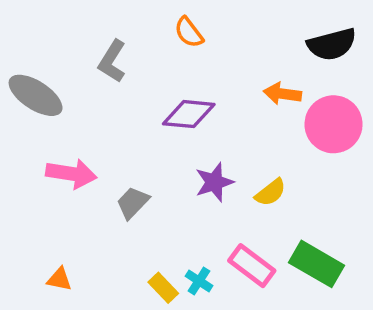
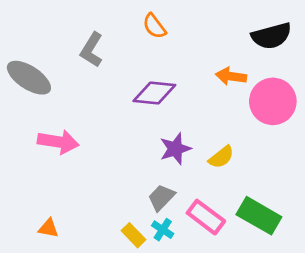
gray trapezoid: (133, 203) -> (161, 198), moved

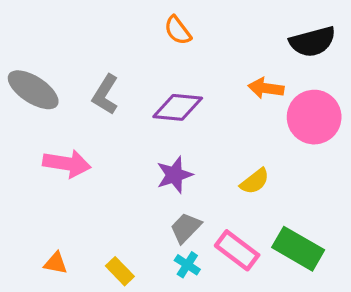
gray L-shape: (92, 50) -> (105, 95), moved
purple star: (175, 149) -> (174, 175), moved
yellow rectangle: (133, 235) -> (120, 271), moved

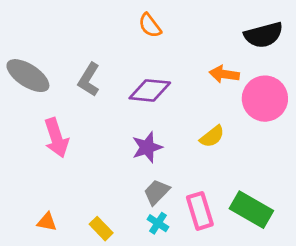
pink arrow: (67, 164) -> (56, 138), turned 63
yellow semicircle: (255, 181) -> (212, 137), moved
pink rectangle: (237, 250) -> (200, 211), turned 36

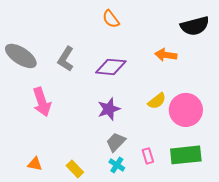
pink circle: (265, 99) -> (186, 110), moved
green rectangle: (251, 210) -> (186, 155), turned -36
pink rectangle: (200, 211) -> (148, 156), size x0.6

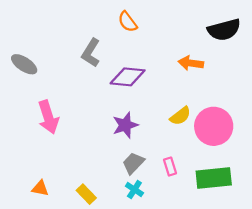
gray ellipse: (21, 56) -> (24, 64), size x0.7
gray L-shape: (66, 59) -> (91, 53), moved
pink rectangle: (148, 156) -> (170, 167), moved

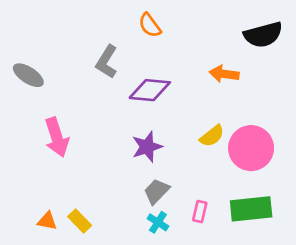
pink rectangle: (170, 167) -> (200, 212), moved, turned 30
yellow rectangle: (86, 194) -> (80, 221), moved

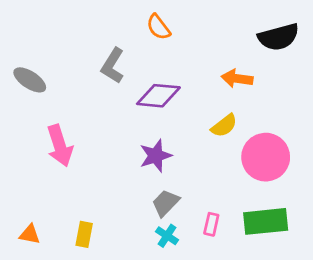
yellow semicircle: (212, 136) -> (224, 126), moved
orange triangle: (47, 221) -> (30, 234), moved
yellow rectangle: (80, 221) -> (84, 234), turned 55

